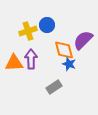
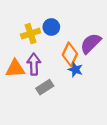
orange diamond: (64, 50) -> (70, 54), turned 40
gray rectangle: (54, 87) -> (45, 87), moved

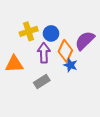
blue circle: (51, 27) -> (51, 33), moved
purple arrow: (34, 64) -> (44, 53), moved

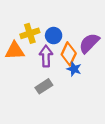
orange triangle: (14, 64) -> (15, 51), moved

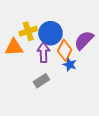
blue circle: (54, 36) -> (51, 33), size x1.5

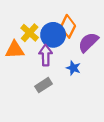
yellow cross: (28, 31) -> (30, 33), turned -30
orange diamond: (65, 50) -> (68, 26), moved

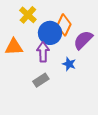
yellow cross: (30, 33) -> (28, 15), moved

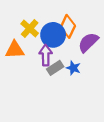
yellow cross: (28, 15) -> (30, 29), moved
gray rectangle: (41, 80) -> (55, 68), moved

